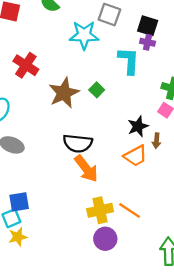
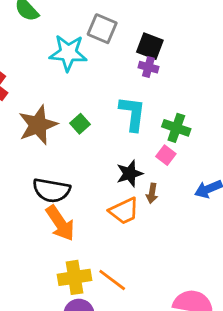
cyan L-shape: (129, 61) -> (133, 114), moved

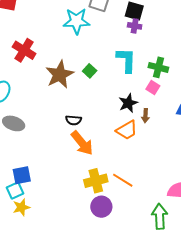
black semicircle: (51, 190) -> (74, 120), size x0.6

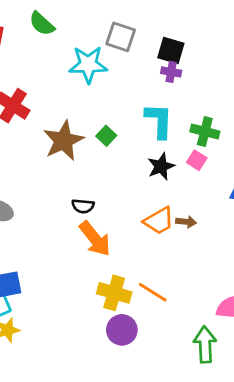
black star: (128, 103) -> (161, 166), moved
brown arrow: (145, 116) -> (186, 222), moved, turned -88
yellow cross: (96, 181) -> (114, 293), turned 30

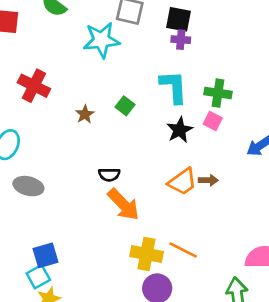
brown star: (63, 141) -> (85, 114), size x0.5

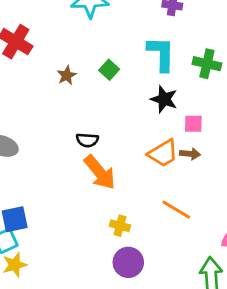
pink square: (213, 121) -> (193, 124), moved, turned -30
black star: (180, 130) -> (164, 99), turned -30
orange line: (183, 250) -> (176, 210), moved
yellow cross: (147, 254) -> (120, 226), size x0.6

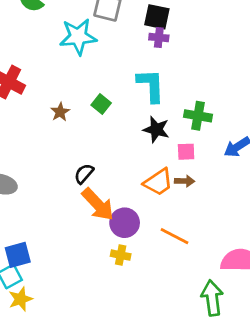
green cross: (207, 64) -> (198, 116), moved
black semicircle: (87, 140) -> (84, 174), turned 130
purple circle: (128, 262) -> (125, 223), moved

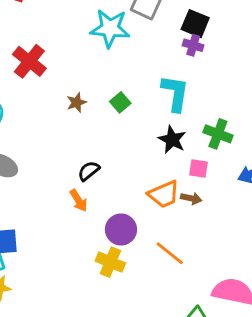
orange arrow: (98, 204) -> (79, 201), moved, size x0.6
yellow cross: (121, 255) -> (110, 262), size x1.4

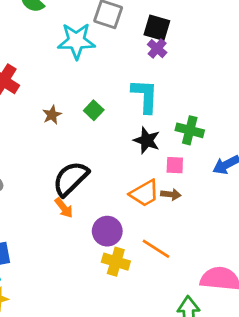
purple cross: (193, 45) -> (157, 49), turned 30
black semicircle: (89, 171) -> (71, 179), size x1.8
yellow cross: (110, 262) -> (116, 262), moved

